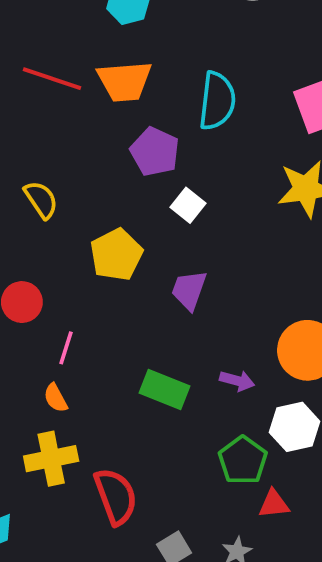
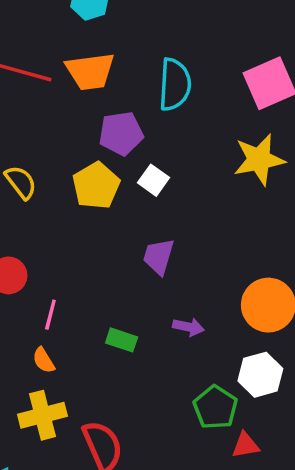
purple pentagon: (155, 152) -> (121, 133), turned -30
yellow pentagon: (116, 255) -> (96, 186), moved
purple arrow: (237, 381) -> (188, 327), moved
green rectangle: (165, 389) -> (122, 340), moved, size x0.7

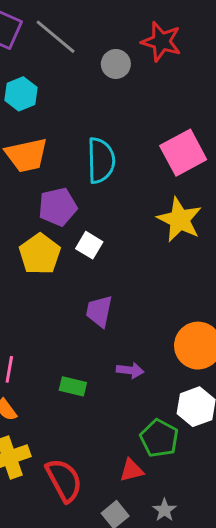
yellow star: (259, 159) -> (180, 220), turned -30
red triangle: (245, 445) -> (131, 470), moved

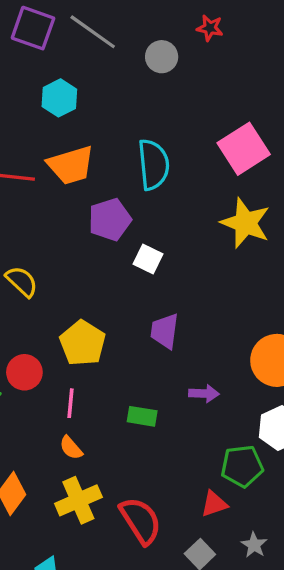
red star: (161, 42) -> (210, 28), size x0.6
yellow pentagon: (40, 254) -> (83, 343), moved
green pentagon: (159, 438) -> (242, 466), turned -30

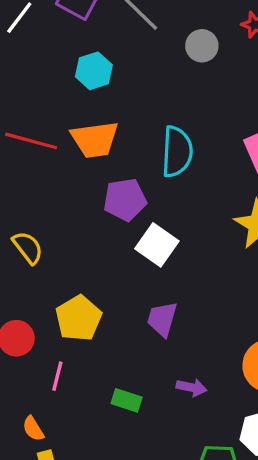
white square: (148, 259) -> (157, 245), size x1.4
orange semicircle: (71, 448) -> (33, 429), moved

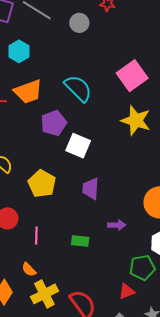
cyan semicircle: (177, 152) -> (78, 88), turned -36
yellow pentagon: (79, 318) -> (42, 184), moved

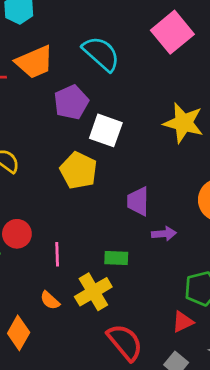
yellow star: (136, 120) -> (183, 123), moved
yellow pentagon: (42, 184) -> (78, 170), moved
purple trapezoid: (91, 189) -> (138, 201), moved
yellow cross: (44, 294) -> (93, 292), moved

